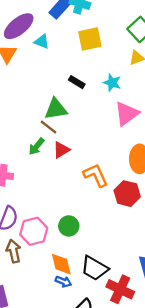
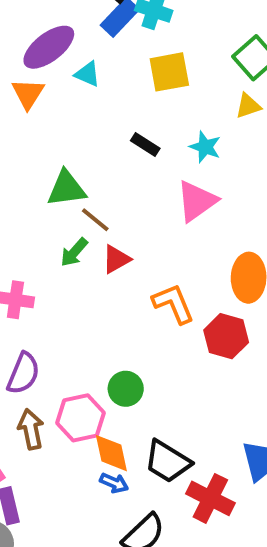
green triangle: (56, 109) -> (66, 189), moved
pink triangle: (127, 114) -> (197, 201), moved
pink hexagon: (34, 231) -> (80, 418), moved

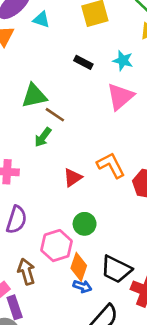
red triangle: (116, 259) -> (73, 178), moved
brown arrow: (31, 429) -> (26, 272), moved
orange diamond: (111, 453) -> (79, 267), turned 36

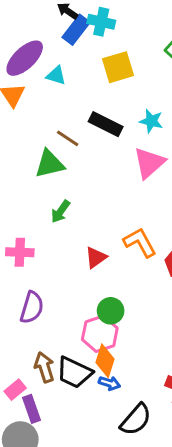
black rectangle: (83, 62) -> (106, 124), size x1.5
brown line: (55, 115) -> (68, 138), moved
pink hexagon: (57, 246) -> (100, 334), moved
black trapezoid: (116, 269) -> (74, 372), moved

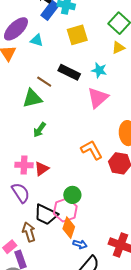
pink cross: (20, 252) -> (24, 165), moved
red triangle: (96, 258) -> (42, 169), moved
purple semicircle: (32, 308) -> (21, 193), turned -50
black trapezoid: (74, 372) -> (46, 215), moved
blue arrow: (109, 383) -> (80, 244), moved

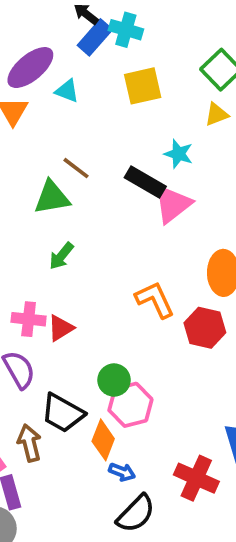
black rectangle: (69, 72) -> (145, 182), moved
pink hexagon: (65, 210) -> (130, 405), moved

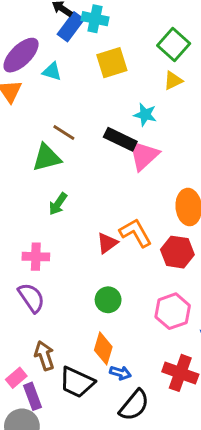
red triangle: (61, 328) -> (107, 243), moved
pink hexagon: (130, 405) -> (173, 311), moved
black trapezoid: (63, 413) -> (77, 382), moved

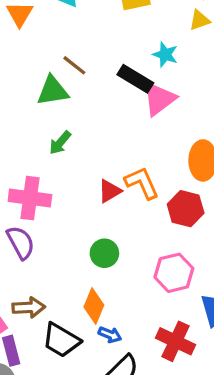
pink cross: (36, 257) -> (30, 198), size x1.4
brown arrow: (44, 356) -> (29, 307), turned 100

